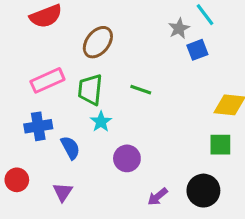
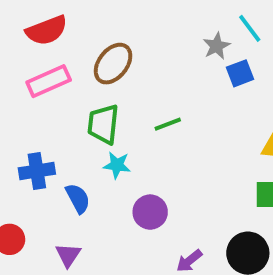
pink rectangle: (47, 80) -> (49, 81), moved
green line: (141, 90) -> (168, 124), turned -40
cyan star: (101, 122) -> (117, 165), turned -30

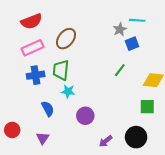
cyan line: (250, 28) -> (137, 20), turned -49
green line: (168, 124) -> (120, 70), moved, turned -32
blue cross: (37, 171) -> (36, 75), moved

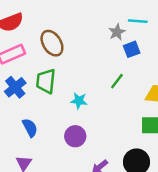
brown ellipse: (66, 39) -> (52, 43), turned -70
blue cross: (36, 75) -> (15, 87), turned -30
cyan star: (68, 91) -> (79, 101), moved

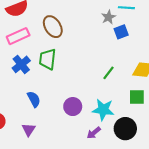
green line: (117, 81) -> (108, 73), moved
cyan star: (79, 101) -> (103, 110), moved, size x1.5

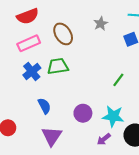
gray star: (108, 17) -> (101, 24), moved
green trapezoid: (48, 59) -> (58, 66), turned 75
purple triangle: (29, 130) -> (52, 136), moved, size x1.5

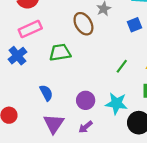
brown ellipse: (63, 34) -> (83, 24), moved
blue cross: (32, 71) -> (17, 56), moved
purple arrow: (104, 139) -> (86, 127), moved

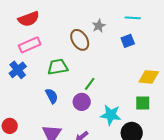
green line: (122, 66) -> (90, 84), moved
blue semicircle: (46, 93) -> (52, 96), moved
purple circle: (86, 100) -> (82, 102), moved

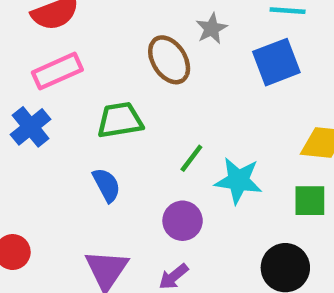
blue square: (128, 41) -> (276, 62), size x1.5
purple circle: (82, 102) -> (183, 221), moved
cyan star: (111, 115) -> (238, 181), moved

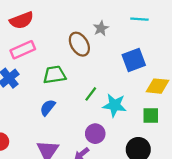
blue square: (276, 62) -> (134, 60), moved
blue semicircle: (107, 185) -> (48, 108), turned -114
purple circle: (183, 221) -> (95, 134), moved

